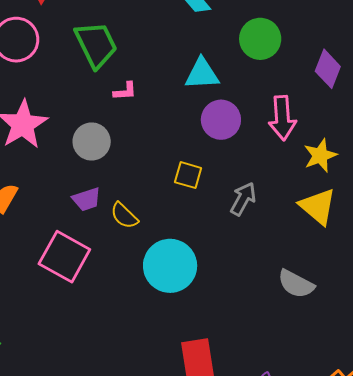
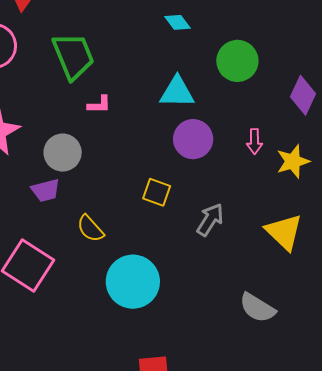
pink arrow: (282, 118) -> (254, 141), size x0.6
yellow star: (320, 155) -> (293, 161), moved
purple trapezoid: (87, 199) -> (46, 190), moved

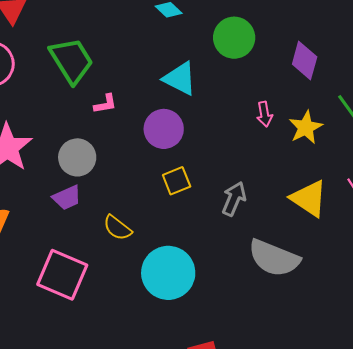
cyan triangle: (177, 92) -> (180, 79), turned 36
purple circle: (193, 139) -> (164, 129), moved
yellow square: (157, 192) -> (177, 181), turned -32
gray semicircle: (257, 308) -> (274, 258), moved, size x1.4

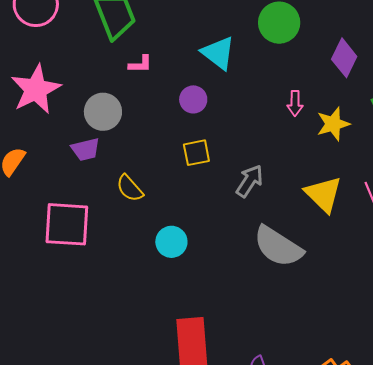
purple circle: (164, 129) -> (193, 99), size x0.7
cyan circle: (168, 273) -> (171, 242), size x0.6
pink square: (62, 275) -> (67, 224), turned -30

